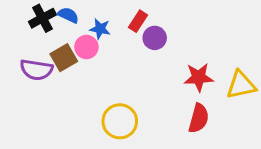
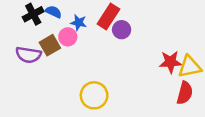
red rectangle: (138, 21) -> (108, 17), size x1.5
red star: (199, 77) -> (170, 62), moved
red semicircle: (199, 118) -> (185, 93), moved

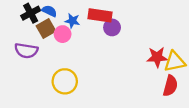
red rectangle: (108, 17) -> (100, 15), turned 65
brown square: (50, 45) -> (46, 29), moved
yellow circle: (94, 95) -> (65, 81), moved

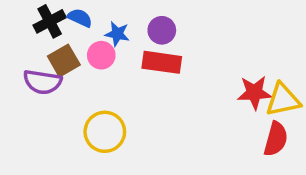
red rectangle: (100, 15) -> (162, 62), moved
purple circle: (112, 27) -> (162, 30), moved
brown square: (46, 29) -> (64, 61), moved

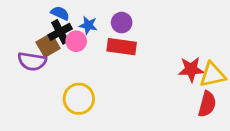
black cross: (50, 21) -> (60, 32), moved

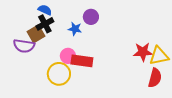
blue star: (88, 25) -> (75, 29), moved
pink circle: (76, 41) -> (68, 56), moved
red rectangle: (122, 47) -> (82, 61), moved

